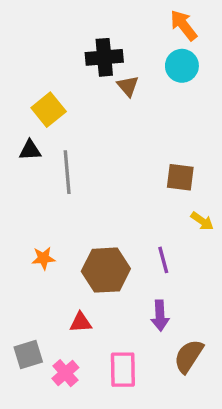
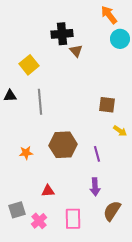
cyan circle: (182, 66) -> (120, 39), moved
black triangle: (30, 150) -> (10, 96), moved
brown hexagon: (106, 270) -> (63, 145), moved

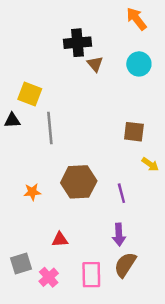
cyan circle: (120, 39) -> (139, 64), moved
yellow square: (29, 65) -> (30, 94), moved, turned -30
brown semicircle: (112, 211) -> (125, 265), moved

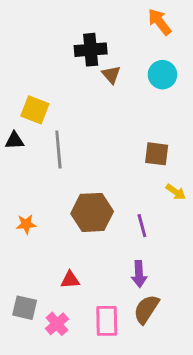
orange star: (32, 192) -> (26, 224), moved
gray square: (21, 263) -> (25, 308), turned 30

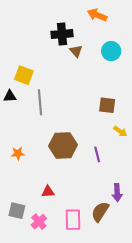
orange arrow: (160, 22) -> (97, 15), moved, turned -30
purple arrow: (139, 274) -> (117, 193), moved

